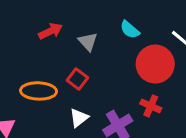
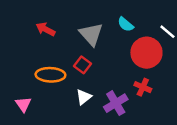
red arrow: (50, 31) -> (46, 29), moved, turned -126
gray triangle: (88, 42) -> (91, 34), size x1.5

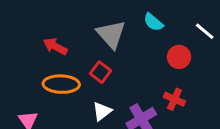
red arrow: (46, 29) -> (55, 46), moved
red circle: (146, 53) -> (179, 57), size x0.6

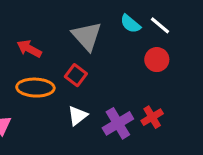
white line: (205, 31) -> (160, 25), moved
red cross: (174, 99) -> (152, 117), moved, turned 35

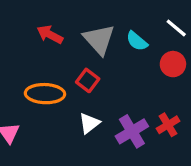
cyan semicircle: (130, 24) -> (137, 41), moved
red arrow: (29, 49) -> (50, 35), moved

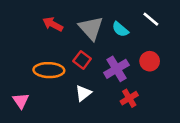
red circle: (173, 64) -> (150, 61), moved
red cross: (168, 125) -> (129, 98), moved
purple cross: (132, 131) -> (116, 69), moved

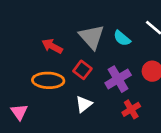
red arrow: (53, 24) -> (52, 46), moved

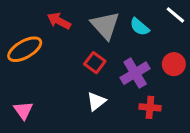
red arrow: (52, 46) -> (59, 21), moved
orange ellipse: (48, 80) -> (25, 49), moved, turned -32
red cross: (131, 109) -> (150, 107), turned 36

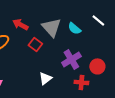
red square: (95, 63) -> (35, 44), moved
red circle: (174, 64) -> (97, 66), moved

